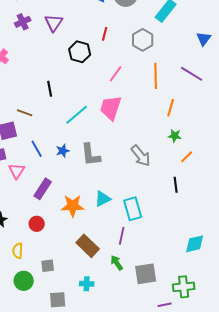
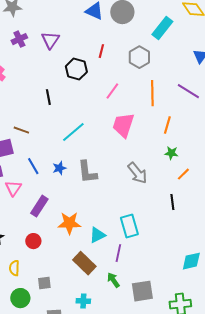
black line: (50, 89) -> (48, 97), moved
pink trapezoid: (111, 108) -> (123, 125), moved
cyan triangle: (103, 199) -> (97, 235), moved

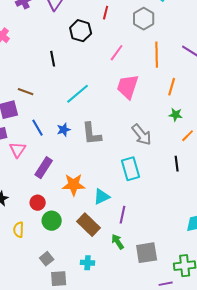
cyan rectangle: (129, 226) -> (131, 169), moved
gray square: (44, 283) -> (47, 259), moved, turned -32
green circle: (20, 298) -> (52, 221), moved

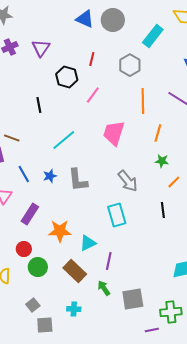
pink line: (117, 53) -> (93, 95), moved

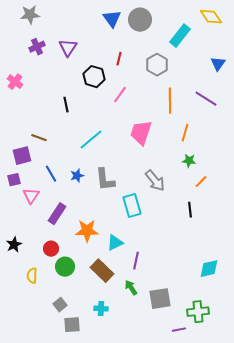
blue triangle: (85, 19) -> (112, 19), turned 30
cyan rectangle: (117, 215) -> (132, 206), moved

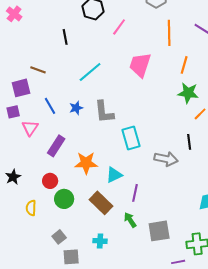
green star: (189, 161) -> (188, 93), size x1.5
gray arrow: (155, 181) -> (166, 159), moved, turned -40

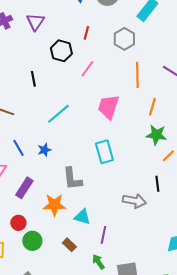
gray L-shape: (104, 112) -> (72, 179), moved
cyan rectangle: (131, 138) -> (104, 152), moved
cyan triangle: (114, 175) -> (82, 217), turned 42
brown rectangle: (101, 203) -> (69, 245), size x0.6

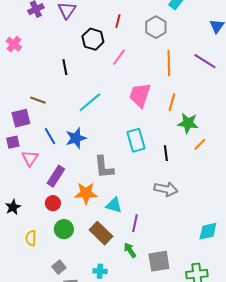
orange line: (152, 107) -> (172, 102), moved
blue star: (44, 150) -> (76, 138), size x1.5
black line: (157, 184) -> (166, 153), moved
red circle: (18, 223) -> (53, 203), moved
brown rectangle: (69, 245) -> (101, 233), size x1.6

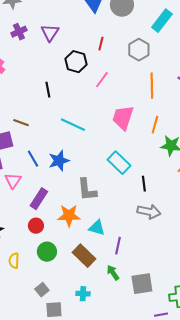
cyan line: (90, 102) -> (73, 125), turned 65
cyan rectangle: (136, 140) -> (119, 163), turned -30
black line: (166, 153) -> (144, 184), moved

